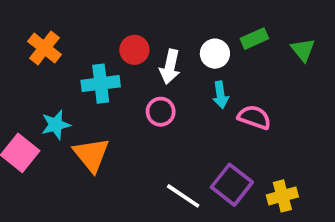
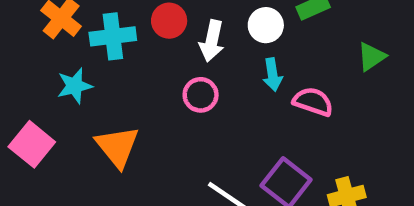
green triangle: (303, 50) -> (371, 57), moved, turned 35
cyan cross: (101, 84) -> (113, 36), moved
cyan star: (56, 125) -> (75, 86), moved

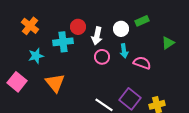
cyan cross: (113, 36) -> (63, 42), moved
pink circle: (201, 95) -> (102, 57), moved

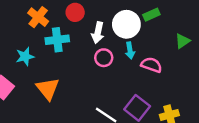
orange cross: (30, 26) -> (38, 17), moved
red circle: (78, 27) -> (75, 12), moved
white circle: (121, 29) -> (126, 24), size x1.5

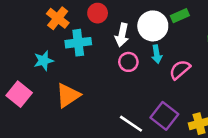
pink semicircle: (151, 65) -> (180, 70), turned -60
orange triangle: (48, 89) -> (68, 95), turned 35

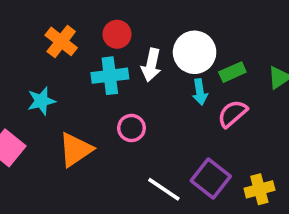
green rectangle: (180, 16) -> (232, 72), moved
cyan cross: (78, 43) -> (110, 76), moved
pink circle: (128, 62) -> (131, 128), moved

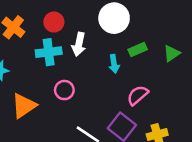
white circle: (195, 52) -> (114, 18), moved
pink semicircle: (232, 114) -> (138, 95), moved

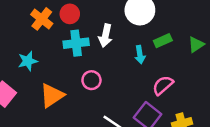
red circle: (54, 22) -> (70, 14), moved

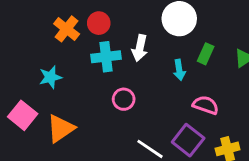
green rectangle: (163, 41) -> (206, 54), turned -42
pink semicircle: (163, 85) -> (206, 105), turned 60
orange triangle: (52, 95) -> (61, 128), moved

